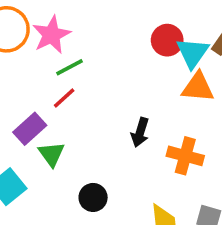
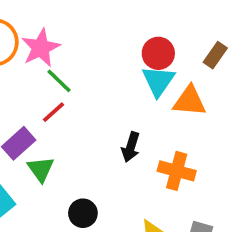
cyan triangle: (192, 53) -> (158, 81), moved
green line: (70, 67) -> (59, 81), turned 72

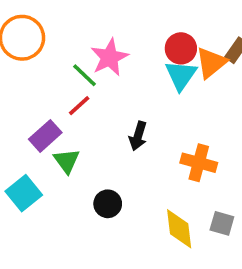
pink star: (41, 48) -> (109, 57), moved
orange triangle: (190, 101) -> (211, 63), moved, turned -44
black arrow: (131, 147) -> (138, 136), moved

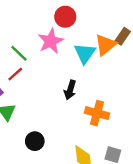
red circle: (181, 48) -> (65, 17), moved
pink star: (109, 57) -> (51, 41), moved
black arrow: (138, 136) -> (70, 90), moved

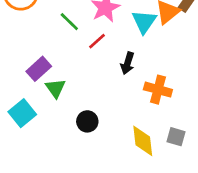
red line: (15, 74) -> (97, 41), moved

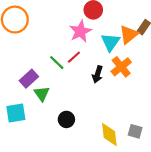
green line: (69, 22) -> (57, 63), moved
orange cross: (158, 90) -> (121, 67), moved, turned 36
cyan square: (22, 113) -> (16, 113), turned 30

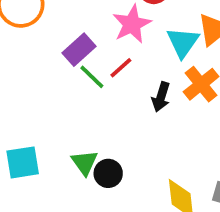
purple rectangle: (29, 79) -> (79, 50), moved
green triangle: (42, 94) -> (85, 162), moved

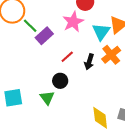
red line: (121, 68) -> (67, 57), moved
green line: (92, 77) -> (30, 26), moved
black circle: (108, 173) -> (60, 81), moved

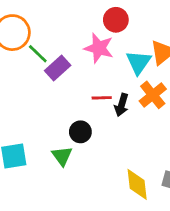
pink star: (73, 22) -> (99, 48), turned -30
red line: (67, 57) -> (102, 98), moved, turned 40

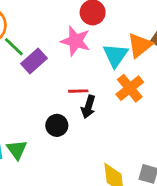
black arrow: (122, 105) -> (88, 107), moved
green triangle: (62, 156) -> (17, 150), moved

